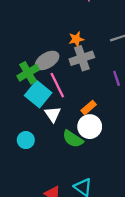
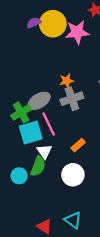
cyan square: (38, 94) -> (31, 132), turned 35
white circle: (90, 127) -> (73, 175), moved
green semicircle: (73, 139) -> (38, 166), moved, turned -102

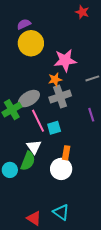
yellow circle: (53, 24) -> (31, 43), moved
pink star: (77, 32) -> (65, 60), moved
cyan square: (31, 132) -> (54, 128), moved, size x0.6
orange rectangle: (78, 145) -> (66, 153), moved, turned -40

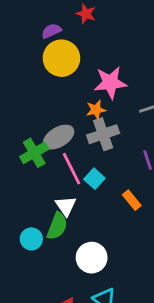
red star: (82, 12) -> (86, 14), moved
cyan square: (54, 128) -> (94, 179), turned -32
orange rectangle: (66, 153) -> (132, 200), moved, turned -48
white circle: (61, 169) -> (92, 258), moved

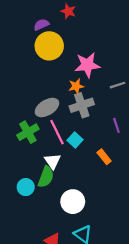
green cross: (34, 153) -> (28, 132), moved

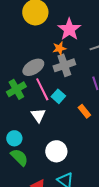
pink star: (87, 65) -> (69, 29), turned -30
green semicircle: (46, 177) -> (19, 157), moved, turned -66

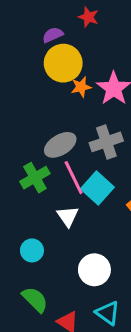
orange star: (59, 48) -> (81, 87), moved
cyan square: (58, 96) -> (97, 188), size x1.5
green semicircle: (19, 157) -> (35, 300), moved

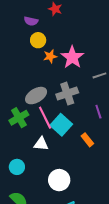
purple semicircle: (53, 35) -> (31, 21), turned -144
yellow circle: (63, 63) -> (38, 40), size x0.6
white triangle: (68, 216) -> (41, 144), turned -49

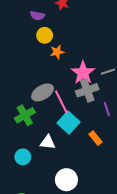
pink star: (72, 57) -> (83, 73), moved
gray cross: (67, 94) -> (87, 90), moved
pink line: (45, 118) -> (61, 102), moved
cyan circle: (17, 167) -> (23, 157), moved

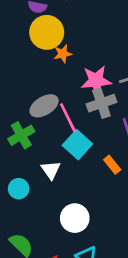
yellow circle: (45, 35) -> (47, 32), size x1.6
pink star: (83, 73) -> (96, 80), turned 30
white triangle: (48, 142) -> (51, 170), turned 49

